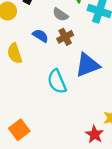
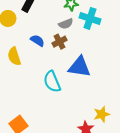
gray semicircle: (60, 15) -> (66, 24), moved, turned -56
blue triangle: (87, 65) -> (79, 67), turned 30

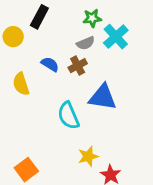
cyan cross: (90, 18) -> (116, 37), turned 30
yellow star: (102, 114) -> (88, 156), moved

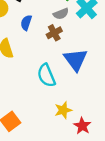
blue semicircle: (50, 64) -> (26, 23), moved, turned -104
blue triangle: (103, 97) -> (76, 60), turned 45

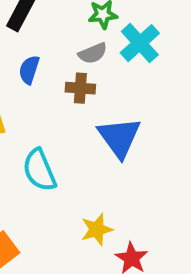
brown cross: (54, 33) -> (80, 88), turned 32
cyan semicircle: (46, 75) -> (39, 170), moved

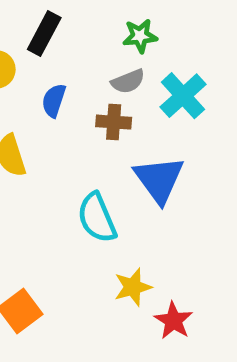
cyan cross: (140, 43) -> (183, 96), moved
cyan semicircle: (39, 170) -> (97, 218), moved

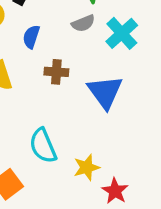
brown cross: (114, 122) -> (56, 72), moved
cyan semicircle: (97, 218) -> (43, 146), moved

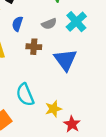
gray semicircle: (83, 23) -> (49, 24), moved

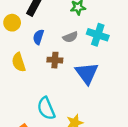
cyan cross: (76, 22) -> (98, 35), turned -30

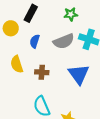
gray semicircle: (70, 37) -> (64, 41), size x1.5
brown cross: (55, 60) -> (42, 72), moved

